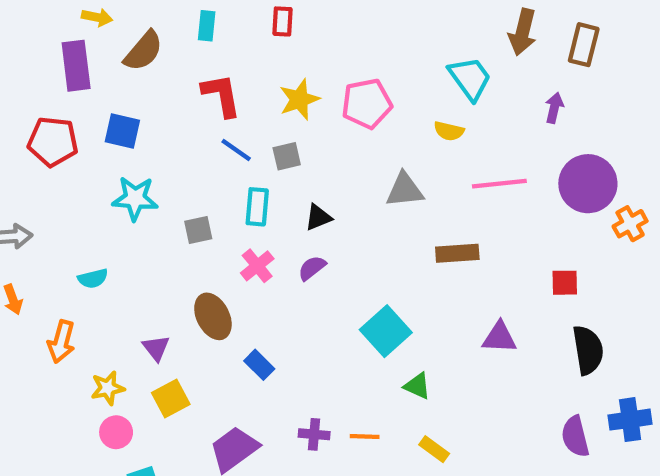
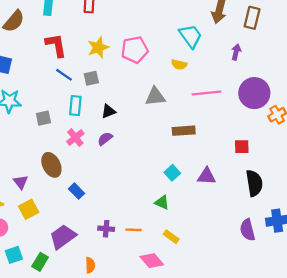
cyan square: (386, 331) -> (172, 173), moved, size x0.6

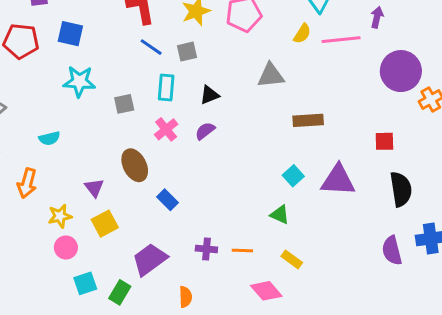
yellow semicircle: (179, 65) -> (302, 34), turned -70
pink line: (206, 93) -> (341, 40), moved
purple triangle: (206, 176) -> (338, 180), size x1.4

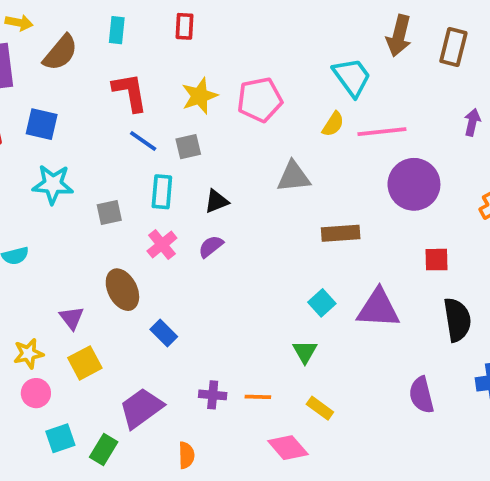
purple arrow: (377, 17) -> (472, 122), moved
purple circle: (401, 71) -> (414, 184), moved
green triangle: (280, 215) -> (305, 352), turned 36
purple semicircle: (392, 250) -> (421, 395), moved

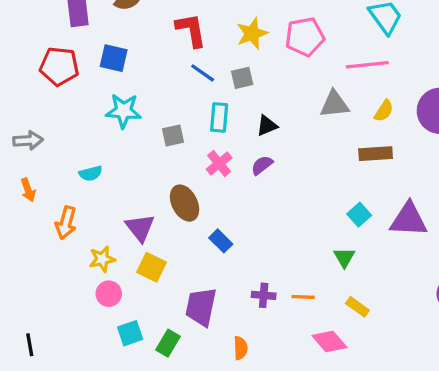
yellow semicircle: (333, 124) -> (384, 111), moved
pink line: (382, 132) -> (367, 65), moved
purple triangle: (72, 318) -> (140, 228), size x1.4
yellow square: (85, 363) -> (152, 267), turned -36
purple trapezoid: (141, 408) -> (201, 307), turned -42

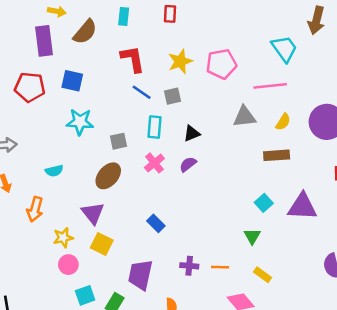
brown ellipse: (185, 203) -> (108, 176), moved, turned 68

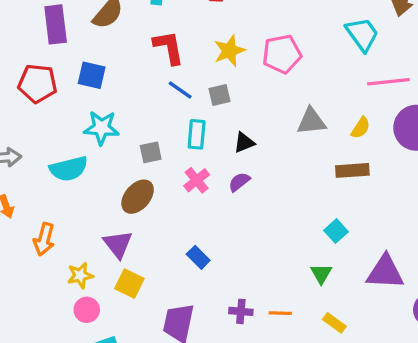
pink line: (270, 86) -> (388, 82), moved
cyan semicircle: (54, 171) -> (69, 169), moved, size x1.6
purple triangle: (302, 207) -> (385, 272), moved

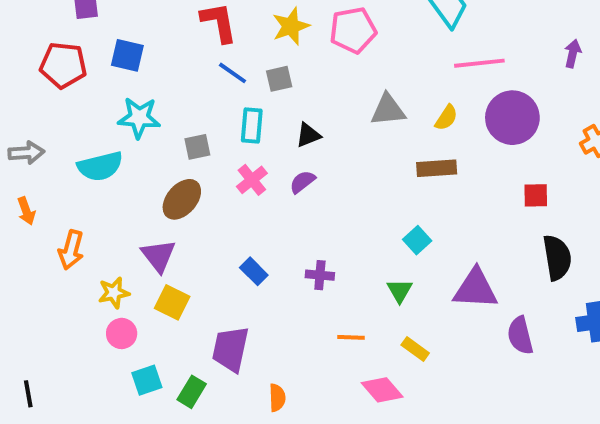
purple cross: (241, 311) -> (320, 275), moved

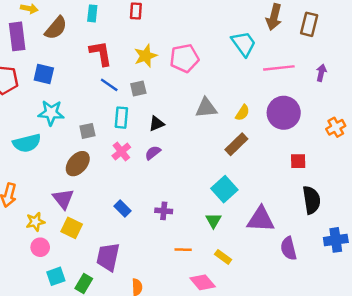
pink line: (479, 63) -> (279, 68), moved
brown rectangle: (437, 168) -> (236, 144), turned -40
cyan square: (417, 240) -> (224, 189), size x1.5

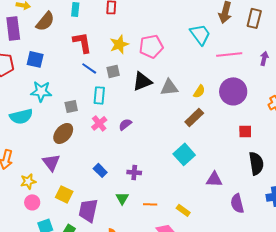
black triangle: (156, 124) -> (142, 81), moved, size x1.5
purple triangle: (261, 219) -> (214, 179), size x0.7
green triangle: (213, 221) -> (122, 198), moved
yellow square: (72, 228) -> (64, 194), moved

